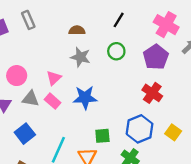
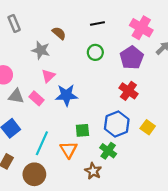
black line: (119, 20) -> (97, 24), turned 48
brown semicircle: (77, 30) -> (59, 33), turned 40
gray star: (80, 57) -> (41, 50), moved
pink triangle: (54, 78) -> (48, 76), moved

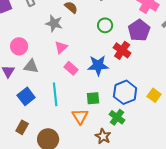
red cross: (128, 91) -> (122, 50), moved
blue star: (66, 95) -> (98, 65), moved
pink rectangle: (36, 98) -> (71, 68), moved
cyan line: (42, 143) -> (55, 94), moved, turned -30

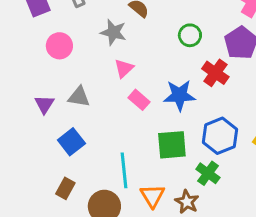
pink circle: (19, 46) -> (59, 46), moved
cyan line: (55, 94) -> (124, 170), moved
green square: (93, 98) -> (172, 145), size x1.5
orange triangle: (80, 116) -> (152, 196), moved

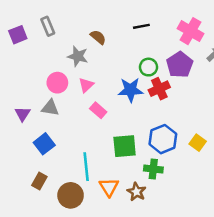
green circle: (190, 35) -> (148, 67), moved
pink circle: (59, 46) -> (57, 83), moved
red cross: (215, 73) -> (159, 89), turned 30
blue star: (179, 95) -> (131, 90), moved
green cross: (208, 173) -> (153, 169), turned -30

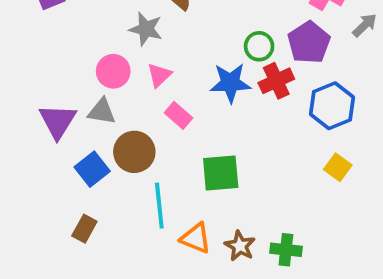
purple triangle: (23, 114) -> (58, 121), size x1.5
blue hexagon: (163, 139) -> (332, 106), moved
green cross: (153, 169) -> (286, 250), moved
orange triangle: (109, 187) -> (196, 238), turned -36
brown circle: (71, 195) -> (134, 152), moved

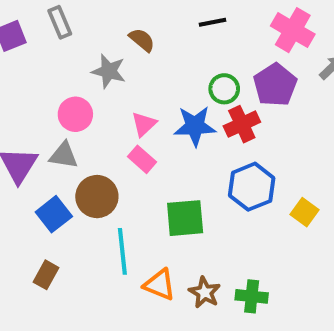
pink triangle: (159, 75) -> (144, 124), moved
blue hexagon: (332, 106) -> (252, 187), moved

